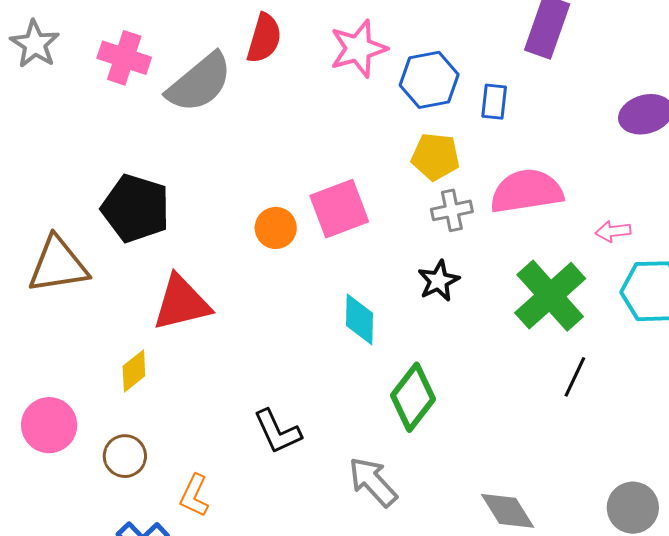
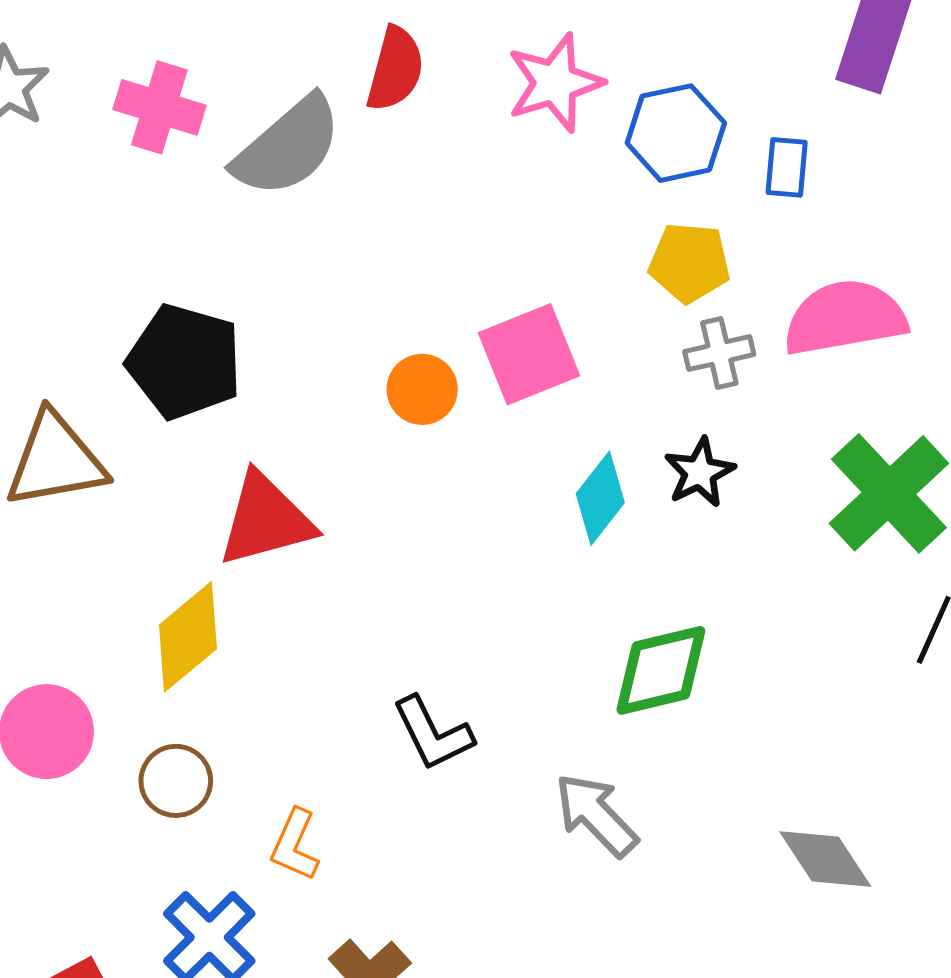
cyan diamond: (359, 319) -> (600, 498), moved, turned 38
yellow diamond: (134, 371) -> (188, 637), size x1.5
green diamond: (413, 397) -> (661, 670), turned 40

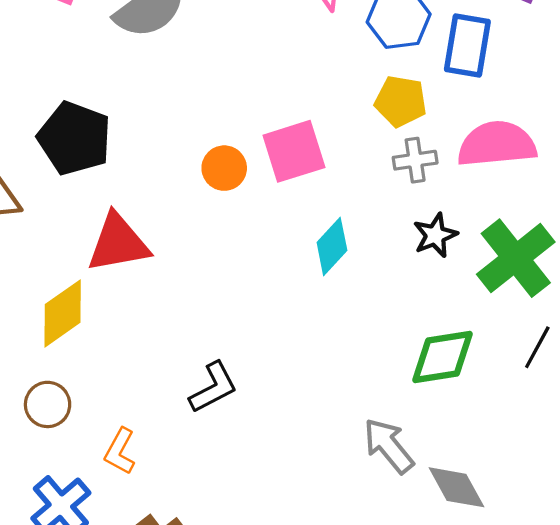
blue rectangle: (787, 167) -> (467, 46), size x1.6
black star: (700, 472) -> (435, 235), moved
green diamond: (661, 670) -> (443, 357), moved
black L-shape: (433, 733) -> (213, 387), turned -96
gray arrow: (596, 815) -> (389, 446), moved

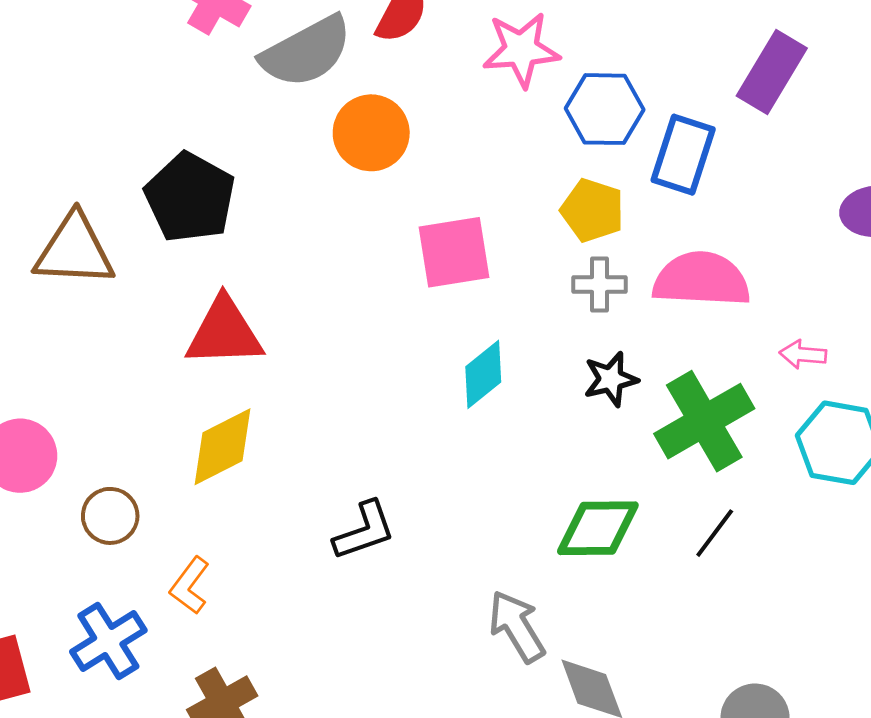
orange circle: (224, 168) -> (371, 133), moved, size x1.4
yellow diamond: (63, 313) -> (222, 447), moved
black L-shape: (213, 387) -> (364, 531), moved

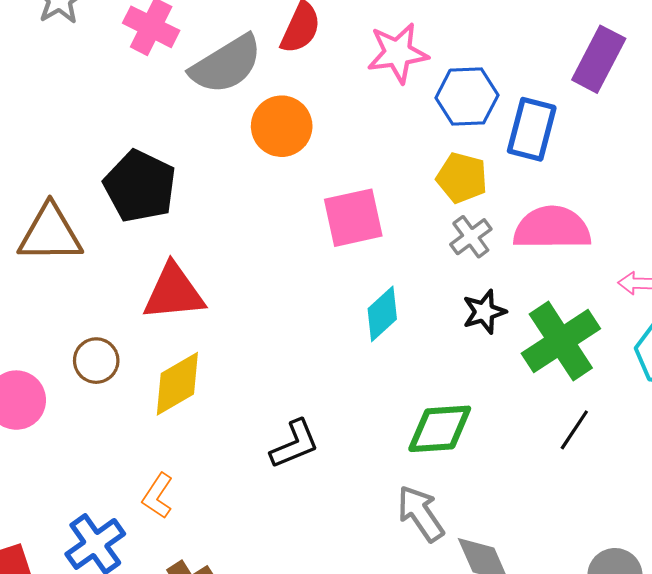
gray cross: (599, 284) -> (471, 237), turned -33
brown circle: (110, 516) -> (96, 361), moved
green diamond: (598, 528) -> (440, 429), moved

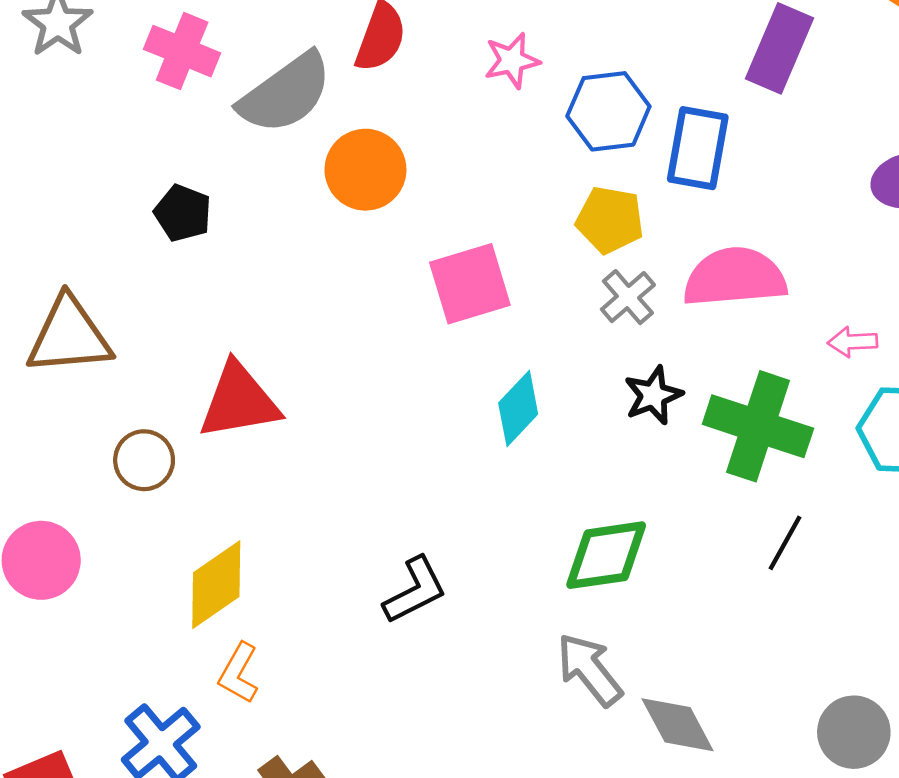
pink star: (398, 53) -> (512, 61), size x0.7
black pentagon: (140, 186) -> (183, 213), moved, size x0.6
green cross: (561, 341) -> (758, 426), turned -34
brown circle: (96, 361) -> (144, 460), moved
yellow diamond: (177, 384) -> (216, 585), moved

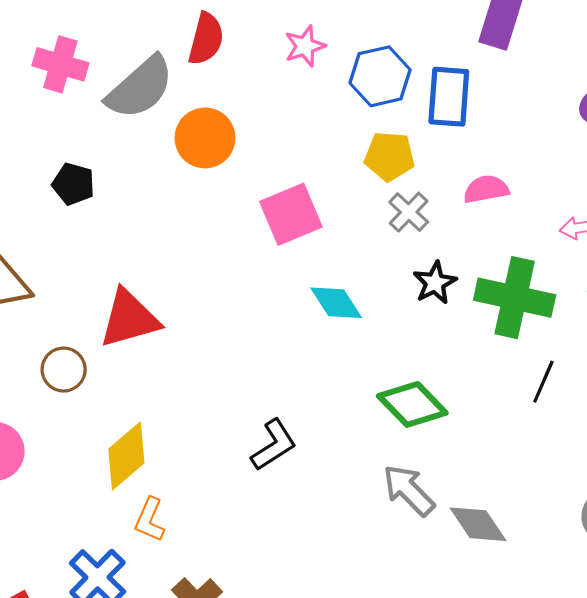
pink semicircle: (735, 277) -> (486, 189), size x0.6
cyan diamond: (518, 409) -> (336, 303), turned -70
green diamond: (606, 555) -> (412, 404), turned 60

